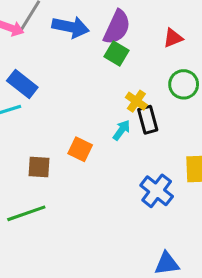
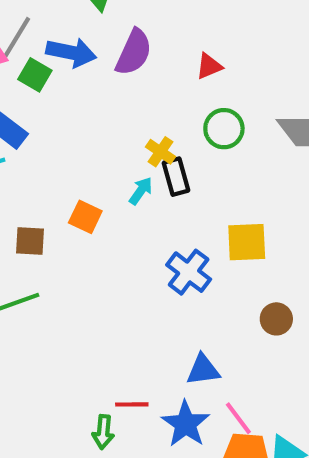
green square: (117, 53) -> (35, 75), moved

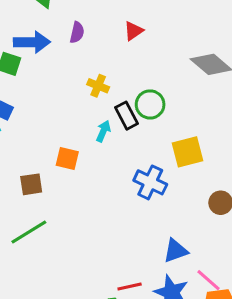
purple semicircle: (134, 52) -> (77, 32), size x0.6
green circle: (224, 129) -> (150, 104), moved
yellow cross: (160, 152) -> (98, 86), moved

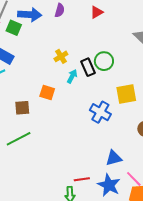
yellow cross: (98, 86) -> (61, 56), moved, turned 32

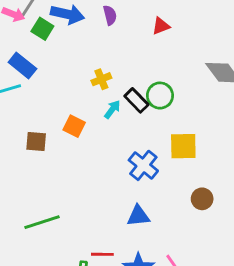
purple semicircle: (60, 10) -> (110, 15), turned -40
black rectangle: (88, 67) -> (136, 100), turned -30
green line: (19, 139) -> (42, 222), moved
blue triangle: (114, 158) -> (138, 216), moved

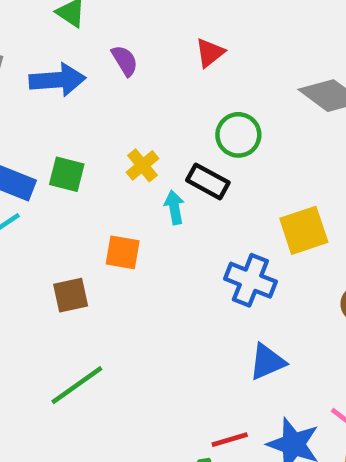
green square: (42, 29) -> (67, 174), moved
green circle: (160, 96) -> (238, 135), moved
cyan arrow: (112, 109) -> (174, 207), turned -30
green line: (42, 222) -> (77, 385), moved

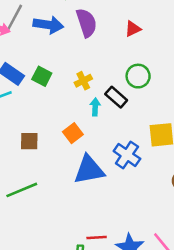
purple semicircle: (125, 61) -> (86, 23), size x1.6
orange square: (123, 252) -> (73, 133), moved, turned 30
blue triangle: (267, 362) -> (89, 170), moved, size x1.5

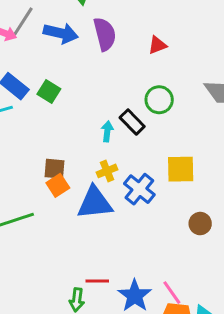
yellow cross: (83, 81) -> (107, 171), moved
orange square: (73, 133) -> (58, 185), moved
brown square: (29, 141) -> (54, 169), moved

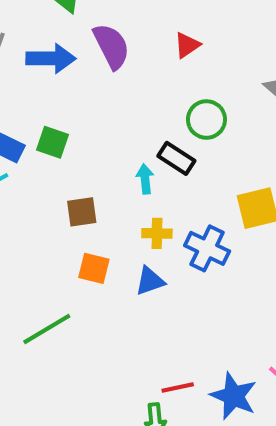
brown square: (54, 169) -> (82, 212), moved
yellow cross: (107, 171) -> (157, 233), turned 36
orange square: (58, 185) -> (94, 268), turned -30
blue triangle: (95, 203) -> (150, 281), size x0.6

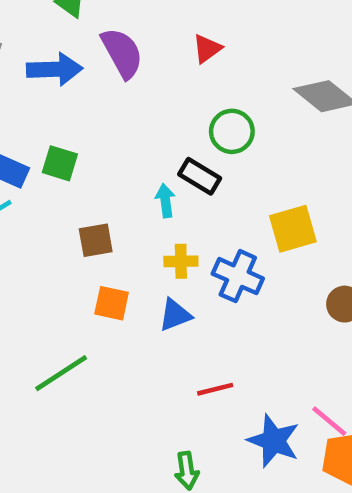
red line: (178, 388) -> (215, 389), moved

